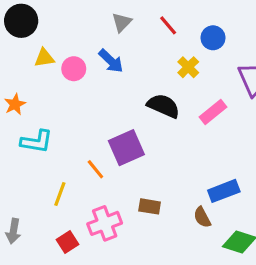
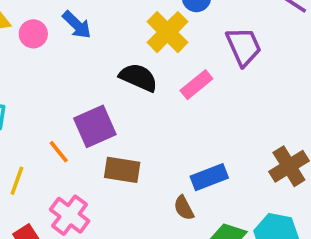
yellow cross: (188, 67) -> (167, 32), size x1.6
brown rectangle: (150, 206) -> (122, 170), moved, size x1.4
pink cross: (105, 223) -> (70, 215), turned -32

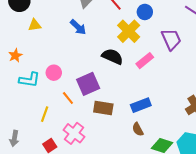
pink circle: (33, 34) -> (54, 73), moved
blue rectangle: (209, 177) -> (141, 105), moved

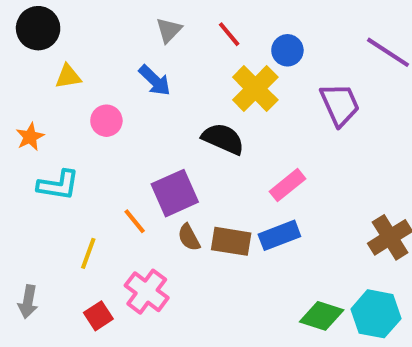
pink rectangle: (145, 61) -> (287, 185), moved
pink circle: (54, 73) -> (106, 121), moved
brown rectangle: (103, 108) -> (231, 241), moved
brown semicircle: (138, 129) -> (189, 237), moved

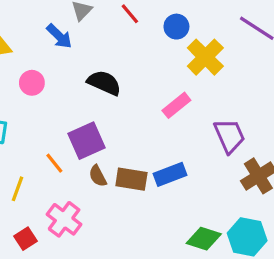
blue arrow: (155, 80) -> (59, 36), moved
yellow cross: (255, 89) -> (205, 57), moved
purple trapezoid: (340, 105) -> (229, 136), moved
black semicircle: (223, 139) -> (104, 83), moved
pink rectangle: (287, 185) -> (176, 105), moved

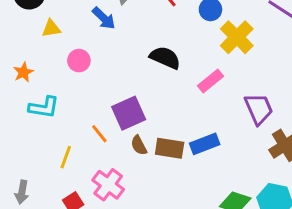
black semicircle: (104, 83) -> (165, 58), moved

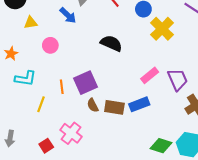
pink rectangle: (210, 81) -> (150, 75), moved
orange line: (99, 134) -> (62, 87), moved, turned 32
yellow line: (66, 157) -> (41, 104), moved

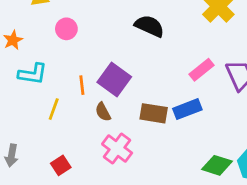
purple square: (85, 83) -> (114, 80), turned -30
brown semicircle: (93, 105) -> (103, 112), moved
pink cross: (71, 133) -> (117, 148), moved

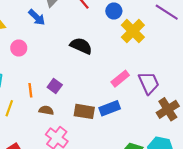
purple square: (114, 80) -> (55, 86), size x0.6
brown semicircle: (103, 112) -> (46, 110), turned 128

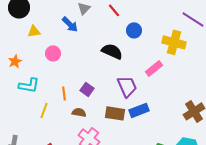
blue circle: (114, 11) -> (134, 30), moved
yellow cross: (133, 31) -> (174, 42), moved, turned -30
pink rectangle: (120, 79) -> (154, 68), moved
purple trapezoid: (149, 83) -> (127, 86), moved

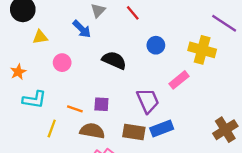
blue circle: (134, 30) -> (156, 45), moved
black semicircle: (112, 51) -> (114, 60), moved
purple square: (87, 89) -> (101, 104), turned -32
orange line: (64, 93) -> (75, 109), turned -64
brown semicircle: (79, 112) -> (92, 131), size x1.5

